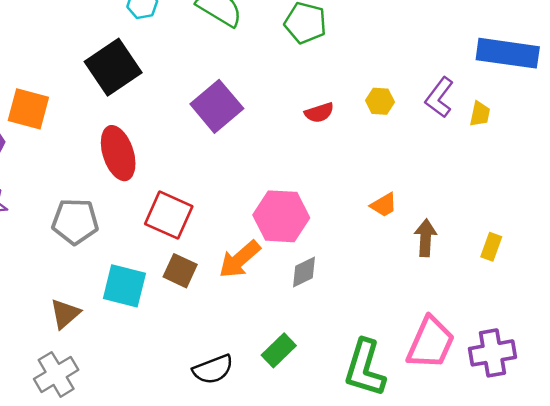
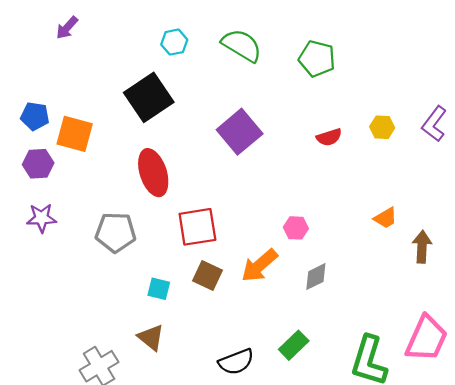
red square: (169, 215) -> (197, 227), turned -33
pink hexagon: (281, 216) -> (296, 228), size x0.5
cyan square: (124, 286) -> (159, 289), size x0.6
brown triangle: (65, 314) -> (151, 337), moved, turned -40

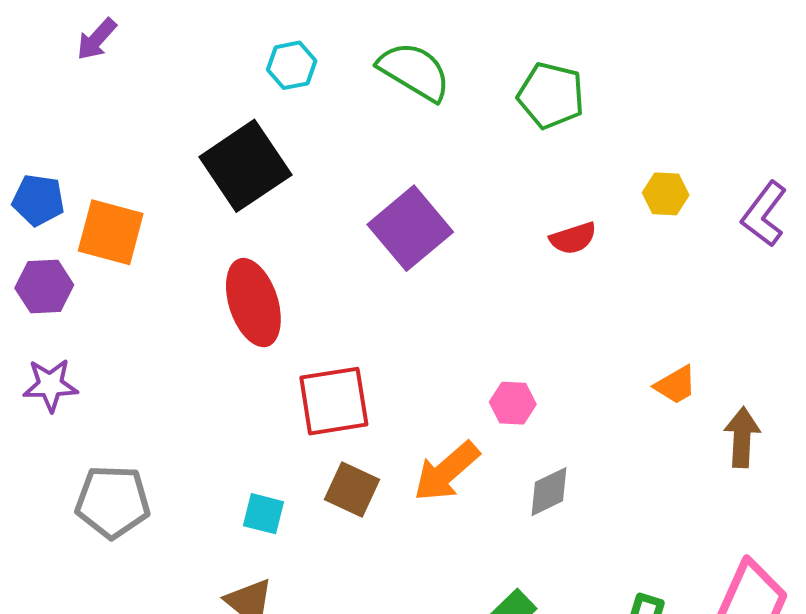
yellow hexagon: (382, 127) -> (666, 194), moved
gray pentagon: (116, 232) -> (113, 502), moved

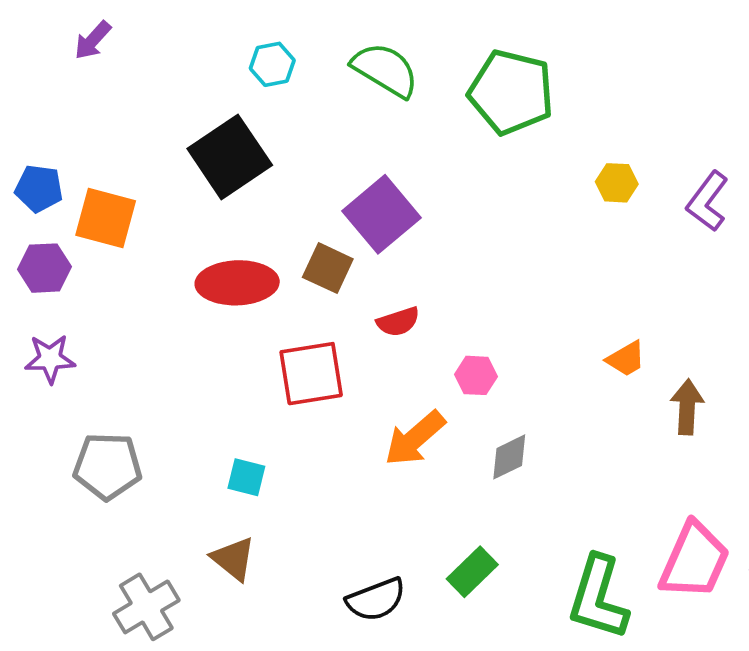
green pentagon: (551, 95) -> (511, 92), size x1.4
red semicircle: (573, 238) -> (398, 322), moved
red ellipse: (253, 303) -> (237, 283), turned -74
brown square: (352, 490) -> (328, 268), moved

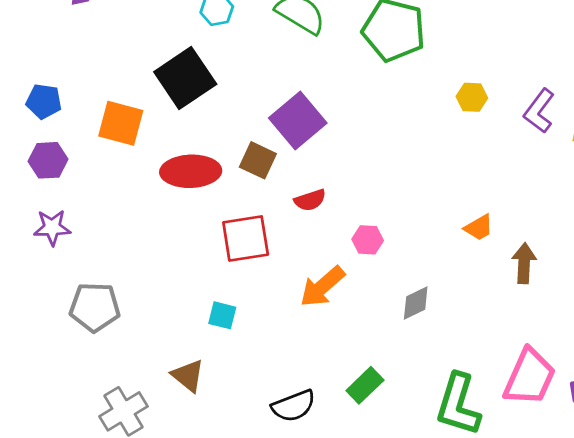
orange square: (106, 218) -> (121, 123), moved
gray diamond: (509, 457) -> (416, 303), moved
cyan square: (246, 477) -> (222, 315), moved

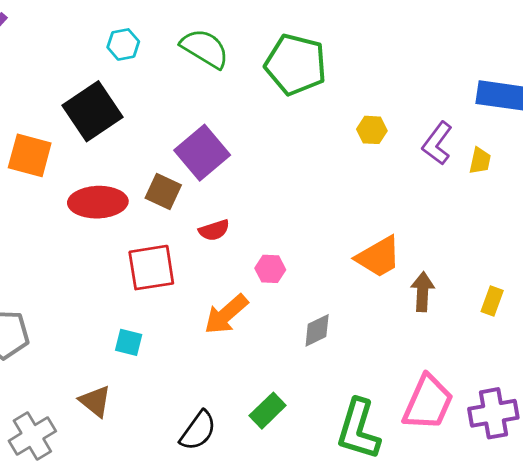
orange trapezoid: (479, 228) -> (378, 257), size x1.6
black semicircle: (294, 406) -> (198, 431), turned -33

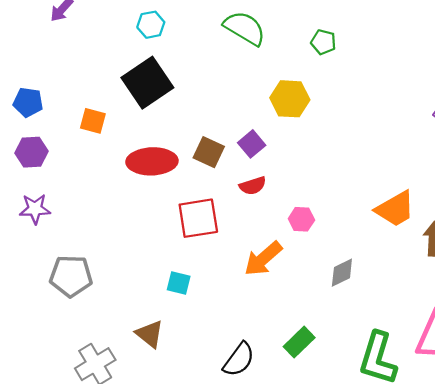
cyan hexagon: (123, 44) -> (151, 25), moved
green pentagon: (296, 64) -> (323, 42), size x0.5
yellow hexagon: (372, 130) -> (290, 99), moved, size x1.5
purple square: (202, 153) -> (252, 144), moved, size x0.6
orange square: (30, 155) -> (93, 121), size x0.7

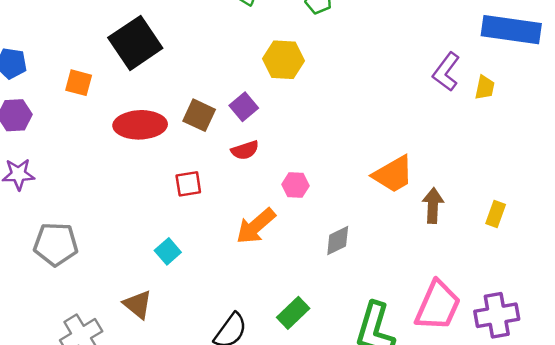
red square: (198, 218) -> (188, 184), size x0.6
cyan square: (179, 283) -> (168, 251), turned 35

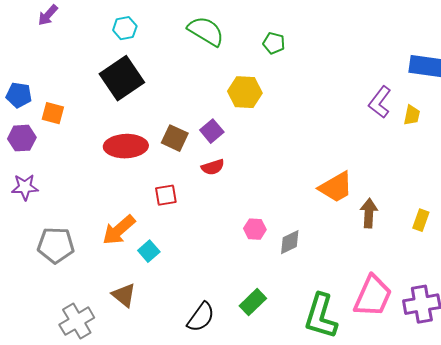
orange square: (79, 83) -> (53, 113), moved
pink hexagon: (296, 185) -> (255, 229), moved
orange arrow: (256, 226) -> (119, 230), moved

